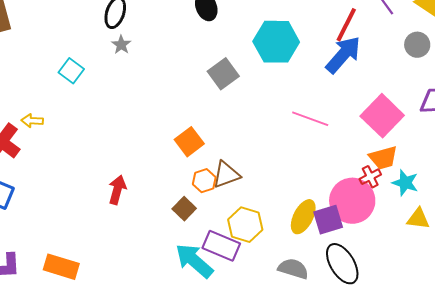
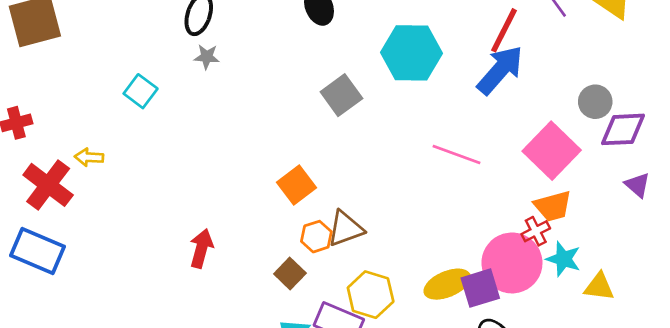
gray star: (121, 45) -> (207, 57), turned -30
gray circle: (417, 45) -> (595, 102), moved
cyan star: (405, 183) -> (564, 259), moved
yellow ellipse: (303, 217) -> (447, 284), turned 40

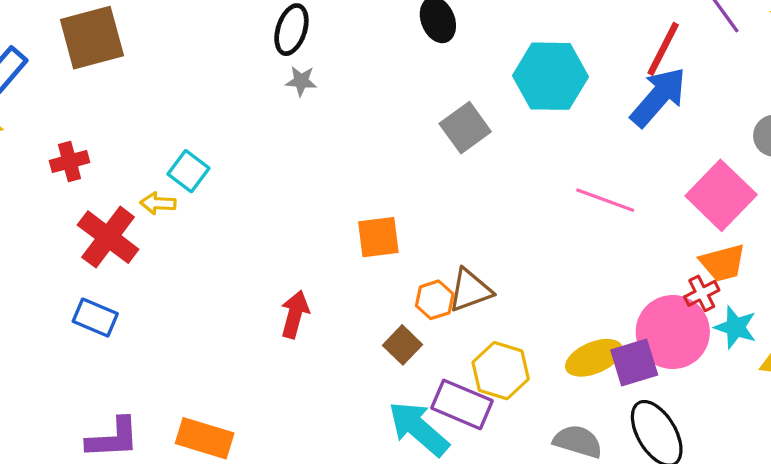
cyan square: (141, 91) -> (189, 171), moved
orange square: (297, 185) -> (378, 237), moved, turned 30
blue rectangle: (38, 251) -> (95, 318), size x0.7

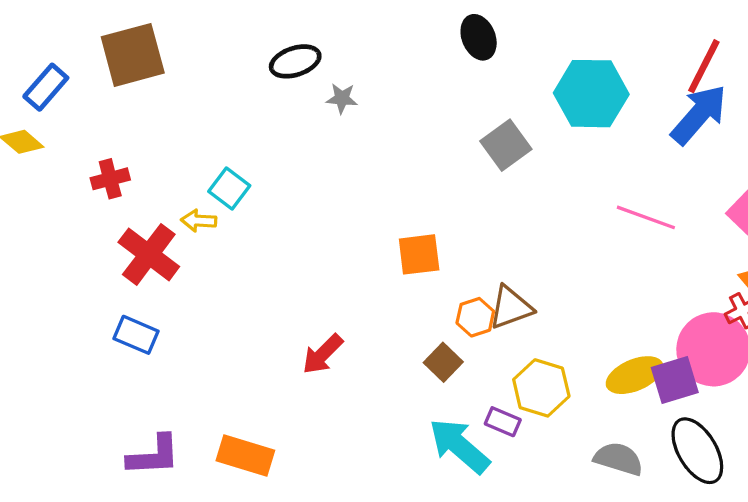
black ellipse: (291, 30) -> (295, 61), moved, turned 54
red arrow: (295, 314) -> (323, 354), moved, turned -150
purple rectangle: (462, 404) -> (503, 422), size x0.6

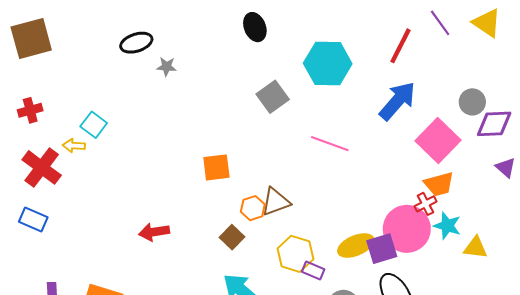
blue arrow: (699, 114) -> (397, 101), moved
red cross: (110, 179) -> (30, 110), moved
pink line: (646, 217) -> (330, 144), moved
red arrow: (323, 354) -> (154, 232), turned 36
purple rectangle: (503, 422) -> (313, 270), moved

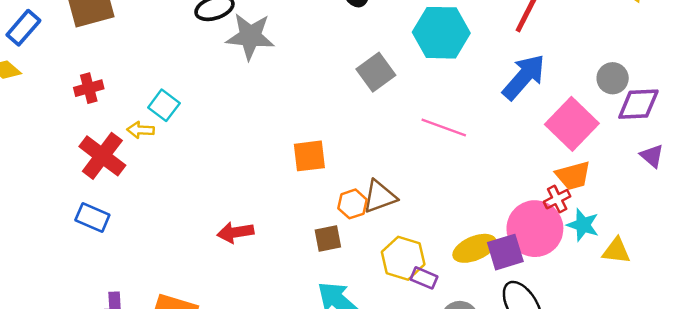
gray star: (166, 67) -> (250, 36), size x2.0
brown square: (232, 237) -> (328, 238), turned 35

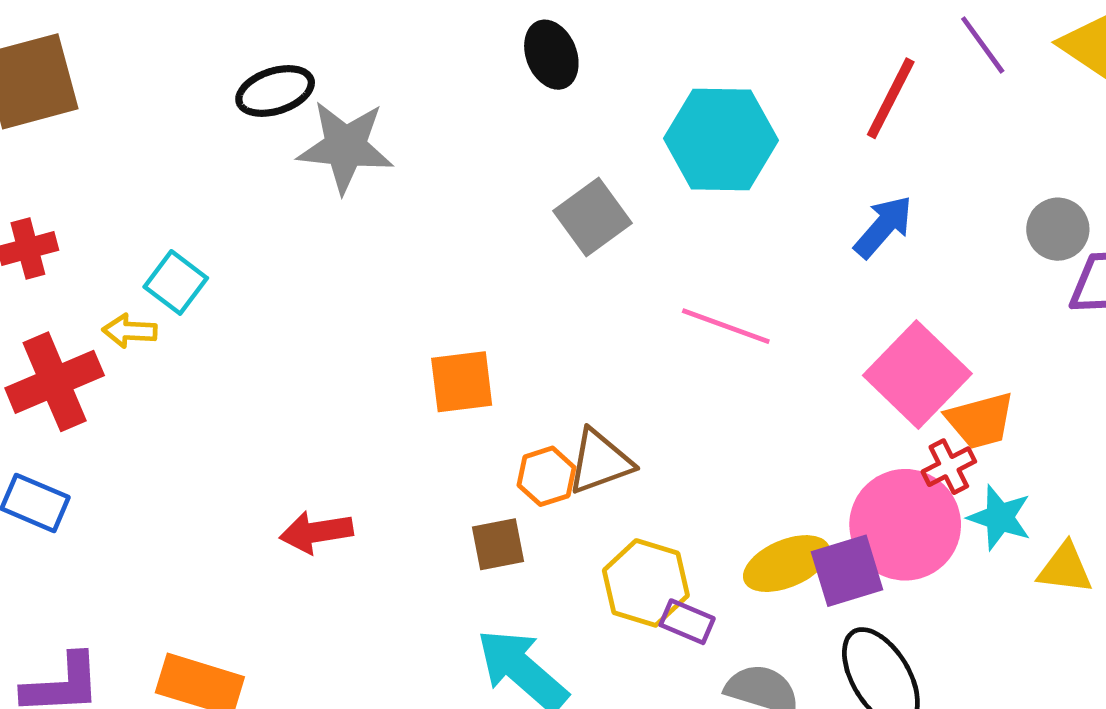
blue arrow: (524, 77) -> (883, 227), size x0.7
pink square: (572, 124) -> (917, 375), moved
red cross: (102, 156) -> (55, 382), turned 30

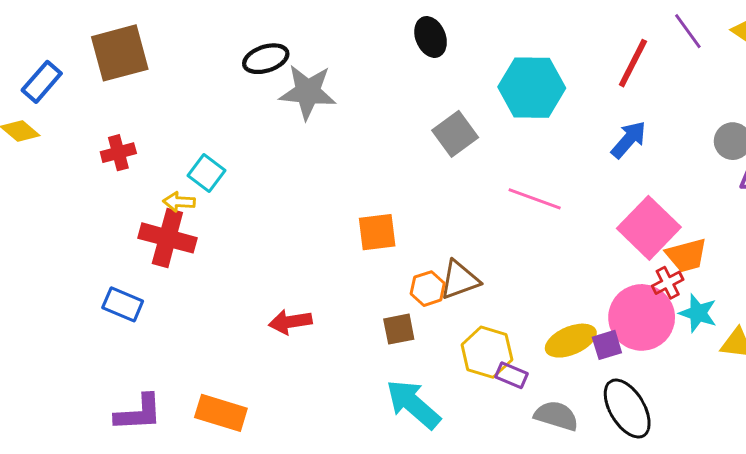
red cross: (55, 382) -> (167, 238), moved, turned 38
purple square: (847, 571) -> (607, 345), size x0.7

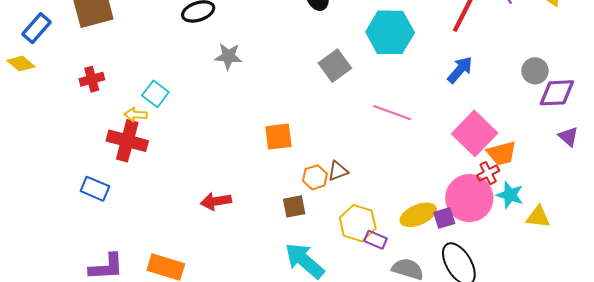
gray star: (308, 92) -> (228, 56), moved, size x0.7
brown triangle: (459, 280) -> (338, 171), size x0.7

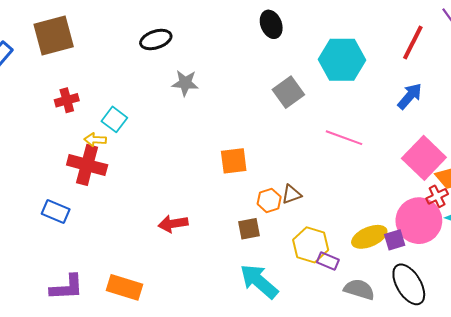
red cross: (92, 79) -> (67, 100), moved

